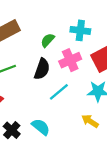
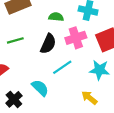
green semicircle: (48, 40) -> (56, 17), turned 48
cyan semicircle: (41, 127) -> (40, 88), moved

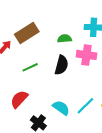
pink cross: (76, 38) -> (86, 55), turned 36
cyan line: (62, 67) -> (85, 106), moved

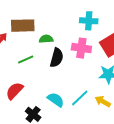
brown rectangle: (27, 33) -> (23, 26), turned 30
green semicircle: (65, 39) -> (46, 39), moved

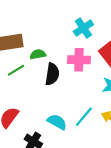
cyan cross: (89, 21) -> (83, 28), turned -30
green line: (26, 59) -> (16, 70), moved

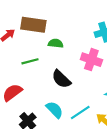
green line: (16, 70) -> (30, 61), moved
black semicircle: (52, 74) -> (61, 79), moved, turned 108

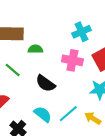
green line: (30, 61) -> (13, 70), turned 63

